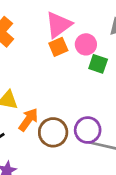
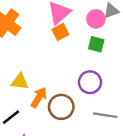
pink circle: (86, 44) -> (96, 19), moved
purple circle: (88, 130) -> (90, 82), moved

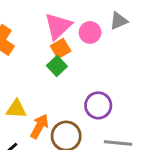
pink circle: (96, 19) -> (90, 32), moved
green square: (96, 44) -> (57, 66), moved, turned 35

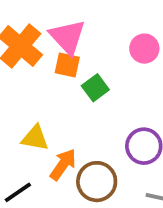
pink triangle: (58, 26) -> (67, 37), moved, turned -36
orange square: (61, 49) -> (67, 65), moved, turned 36

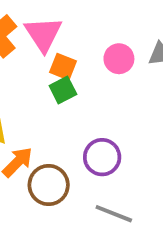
orange square: (67, 65) -> (63, 67), moved

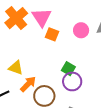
green square: (63, 90) -> (68, 69), moved, turned -32

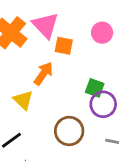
yellow triangle: (16, 68) -> (23, 100), turned 35
orange arrow: (28, 84) -> (43, 74), moved

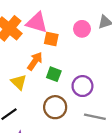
pink triangle: (45, 25) -> (37, 23), turned -30
green square: (95, 88) -> (54, 74), moved

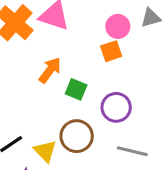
orange square: (51, 39) -> (111, 51), moved, turned -32
yellow triangle: (19, 82) -> (45, 151), moved

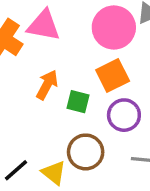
pink circle: (118, 26) -> (114, 28), size x1.6
orange square: (111, 51) -> (113, 75), moved, size x1.4

